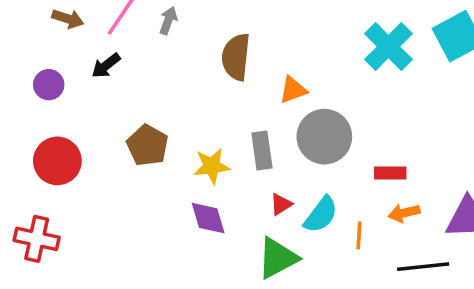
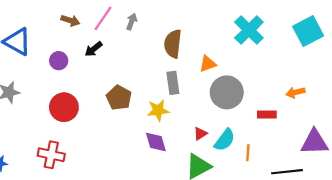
cyan cross: (388, 47) -> (249, 30), moved
gray rectangle: (262, 151) -> (173, 83), moved
orange arrow: (404, 213) -> (295, 92), moved

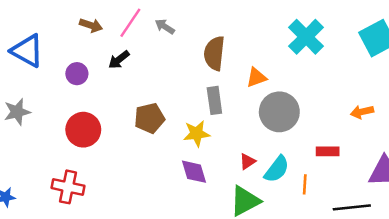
gray arrow: (132, 22) -> (165, 27), turned -77
brown pentagon: (119, 98) -> (149, 118), turned 30
red rectangle: (267, 115) -> (328, 151), moved

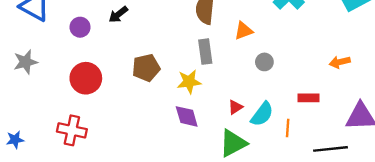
gray circle: (279, 112) -> (264, 62), size x0.5

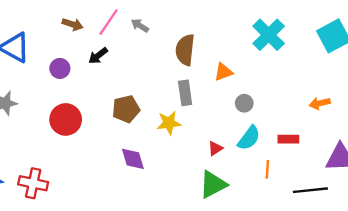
cyan semicircle: (262, 114) -> (249, 138), moved
purple diamond: (187, 116) -> (133, 159), moved
red cross: (72, 130) -> (33, 183), moved

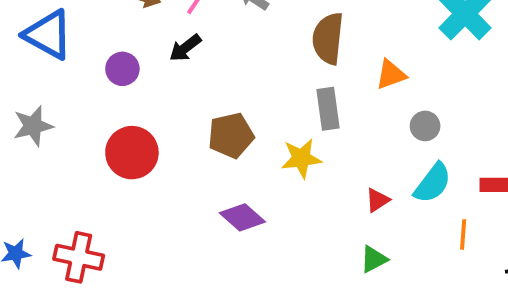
purple diamond: (133, 159) -> (242, 217), turned -32
green triangle: (213, 184) -> (374, 259), size x0.6

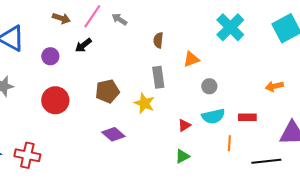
brown semicircle: (328, 38) -> (158, 40), size x0.6
yellow star: (301, 158) -> (144, 103), turned 30
cyan semicircle: (433, 183) -> (213, 116), turned 40

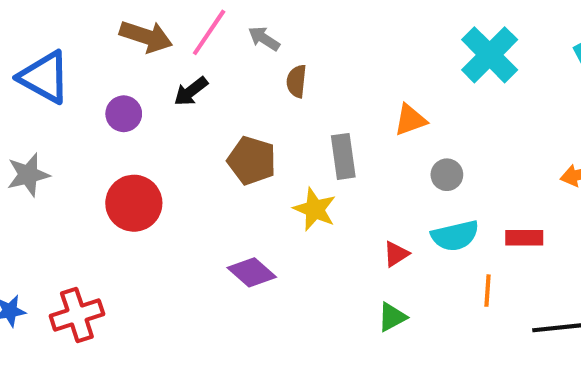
brown arrow: (61, 18) -> (146, 37), size x1.4
brown semicircle: (158, 40) -> (296, 81), moved
brown pentagon: (107, 91) -> (252, 161), moved, turned 30
red cross: (27, 155) -> (77, 315), turned -30

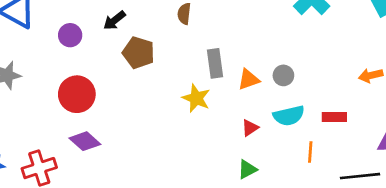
orange triangle: (410, 120) -> (249, 79), moved
brown pentagon: (252, 161) -> (139, 53), moved
purple diamond: (252, 272) -> (85, 141), moved

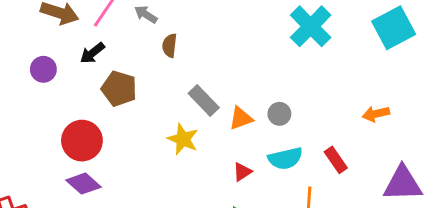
gray rectangle: (215, 63) -> (204, 100), turned -36
red circle: (77, 94) -> (82, 141), moved
red rectangle: (334, 117) -> (336, 160), turned 55
purple diamond: (85, 141) -> (83, 184), moved

